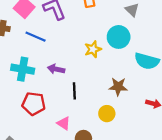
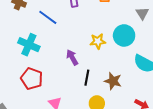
purple arrow: (56, 69) -> (72, 57), moved, turned 35
black line: (74, 91) -> (87, 78), moved

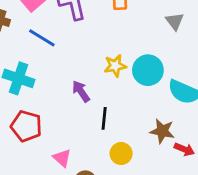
cyan circle: (124, 35) -> (148, 70), moved
brown star: (113, 81) -> (162, 131), moved

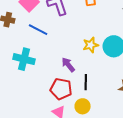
red pentagon: (26, 126) -> (61, 89), moved
yellow circle: (121, 154) -> (83, 106), moved

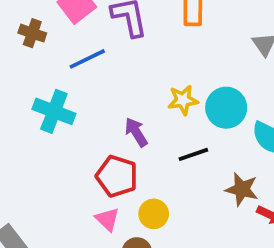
blue line: (38, 30) -> (87, 59), turned -60
black line: (86, 82) -> (193, 154), moved, turned 63

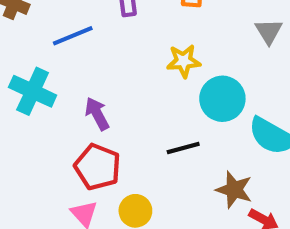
yellow star: (183, 100) -> (184, 61), moved
purple arrow: (136, 132) -> (97, 114), moved

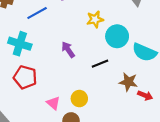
purple arrow: (97, 114) -> (68, 50), moved
red pentagon: (98, 167) -> (25, 77), moved

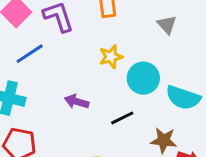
purple arrow: (68, 50) -> (77, 102), turned -35

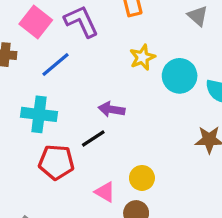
black line: (122, 118) -> (93, 138), moved

